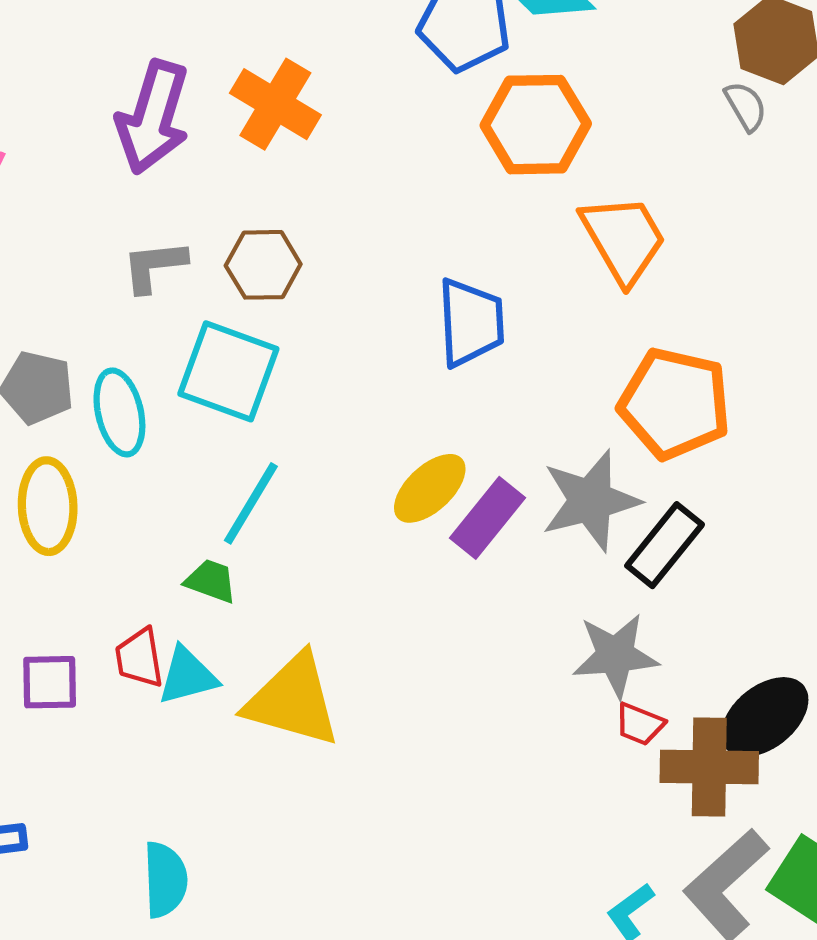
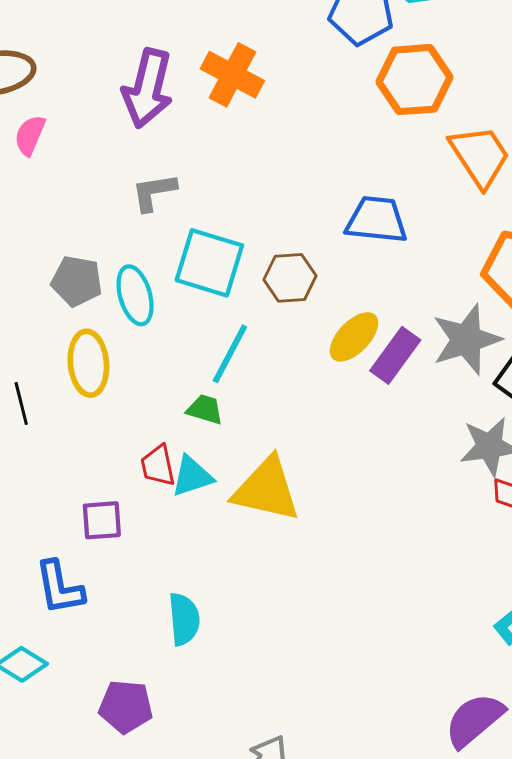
brown hexagon: (263, 265) -> (290, 278), moved
blue trapezoid: (471, 322) -> (377, 220), turned -78
purple square: (50, 682) -> (102, 520), moved

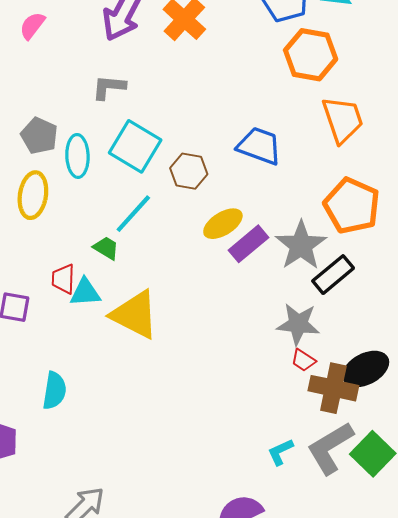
gray star: (466, 340) -> (301, 245), turned -30

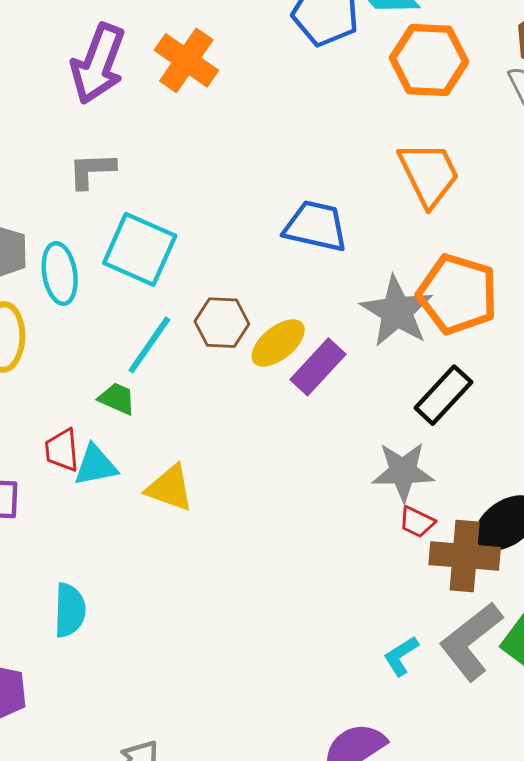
orange hexagon: (311, 55) -> (429, 60), moved
brown hexagon: (189, 171) -> (222, 323), moved
gray star: (301, 245) -> (397, 311), moved
yellow triangle: (135, 315) -> (170, 488), size x0.7

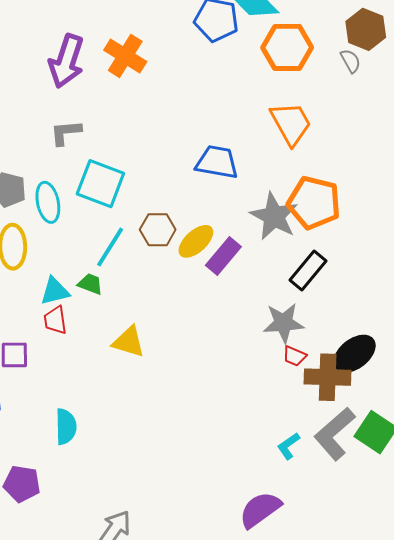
cyan triangle: (96, 465) -> (55, 291), moved

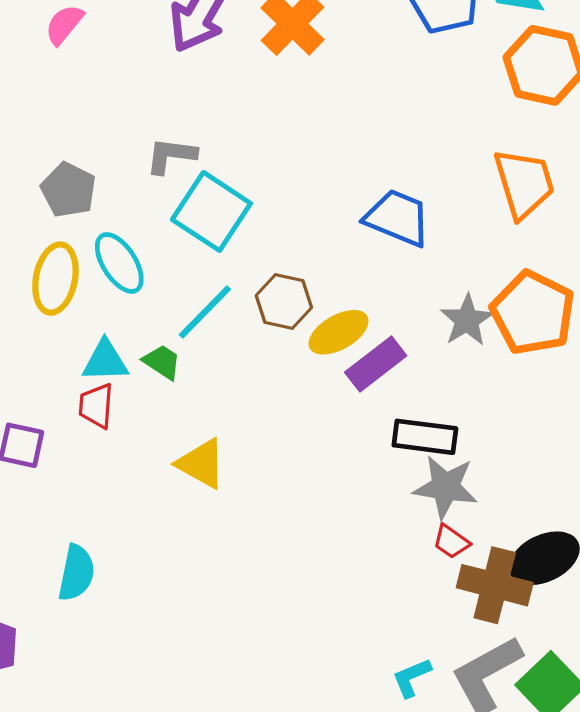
gray L-shape: (66, 132) -> (171, 156), moved
cyan ellipse: (48, 202) -> (119, 263), moved, turned -33
gray star: (274, 216) -> (467, 320), size x0.7
black rectangle: (308, 271) -> (425, 437), moved, turned 45

